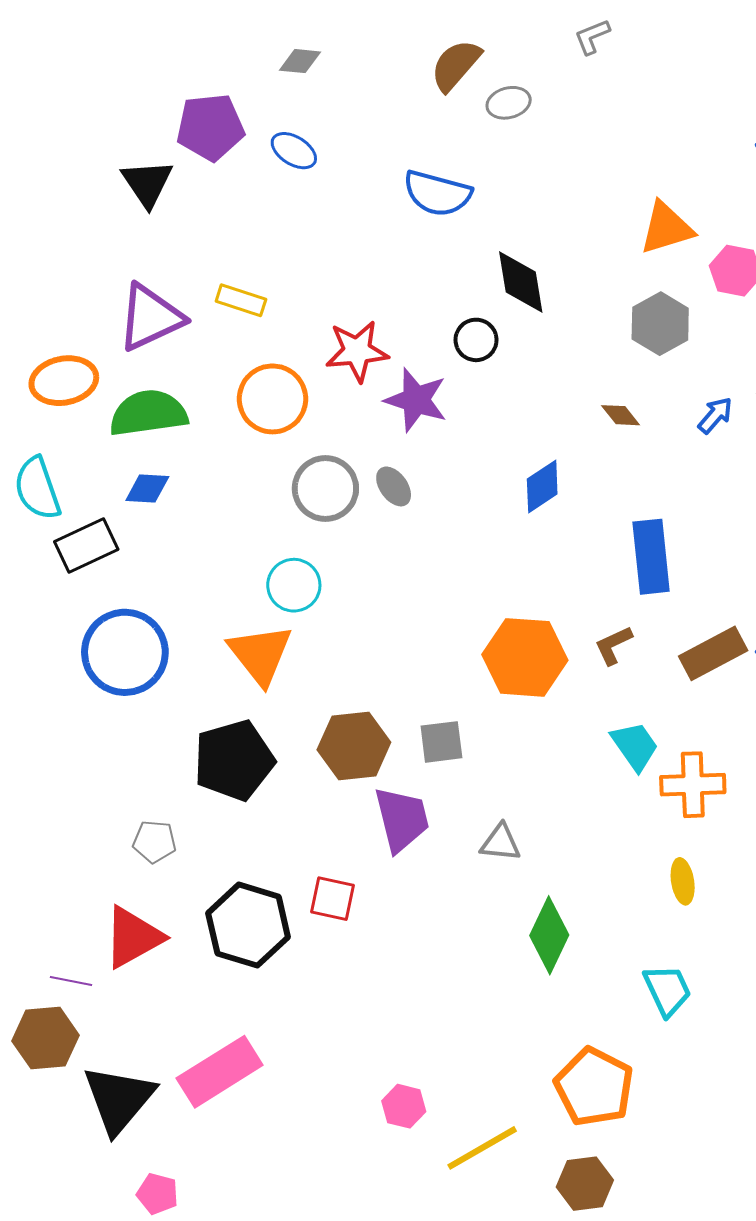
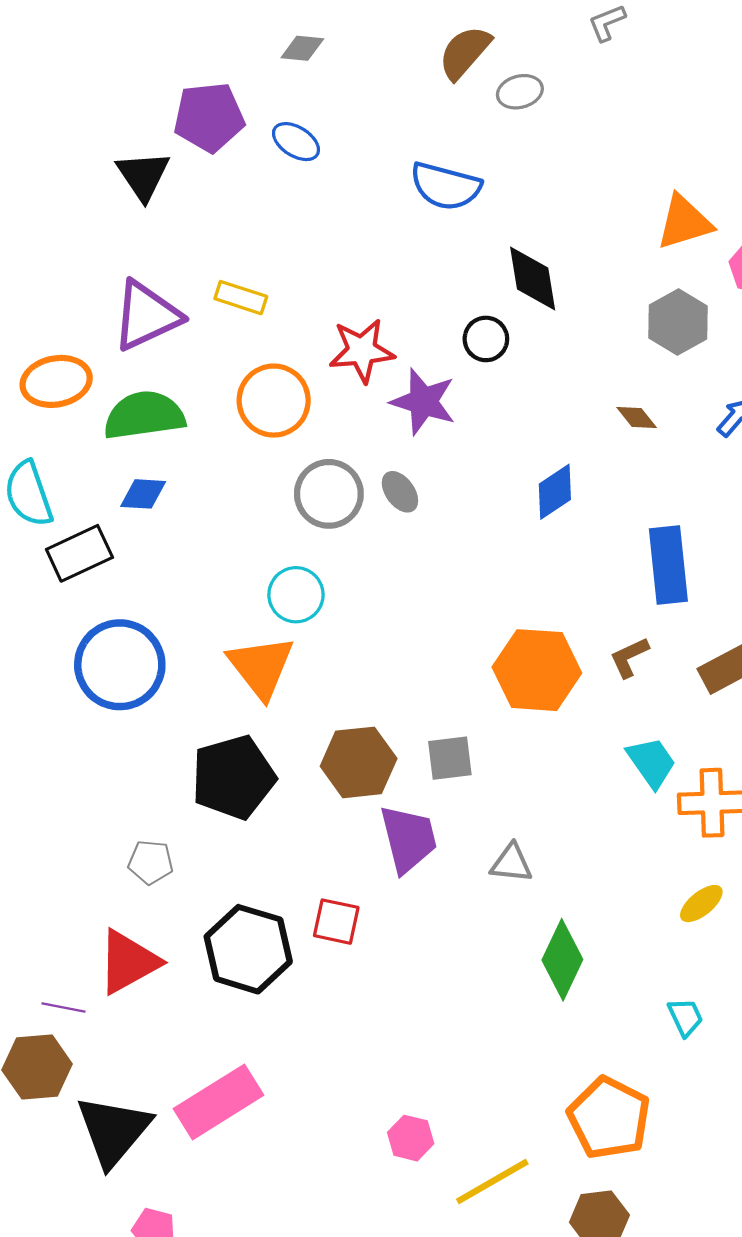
yellow ellipse: (683, 881) -> (701, 904), turned 60
cyan trapezoid: (667, 990) -> (685, 1017), size x0.7

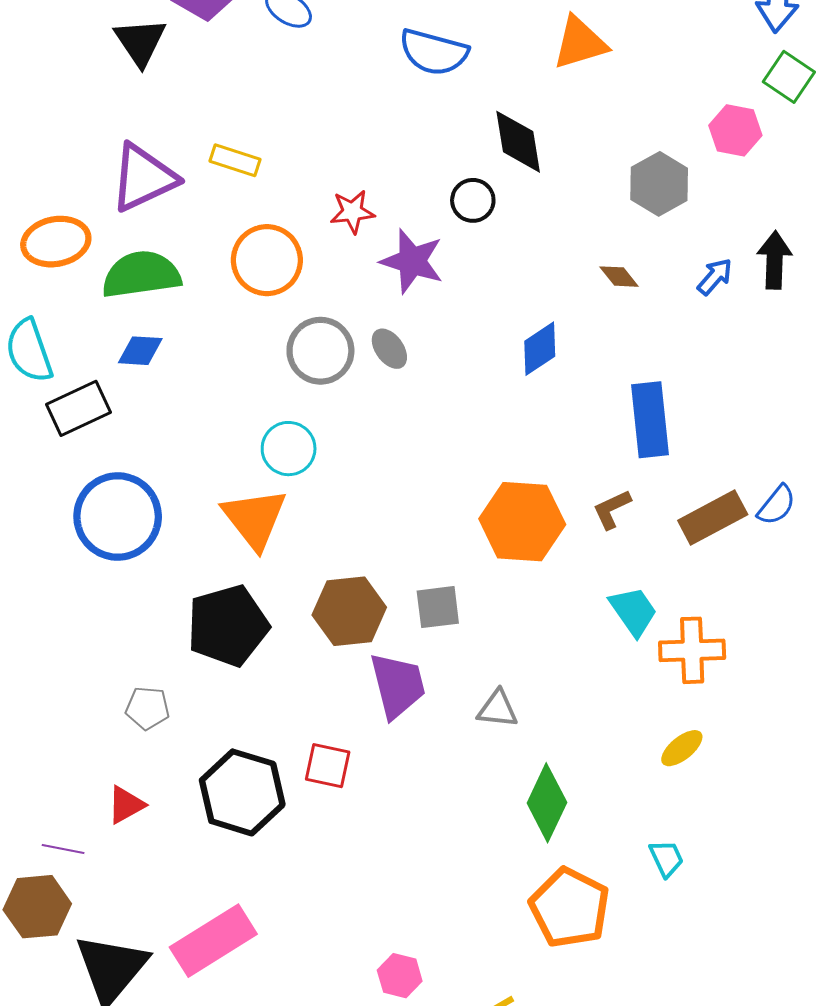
orange triangle: (684, 222) -> (580, 43), moved
red star: (362, 351) -> (352, 212), size x0.7
red triangle: (128, 962) -> (126, 805), size x0.6
orange pentagon: (609, 1118) -> (570, 908), moved

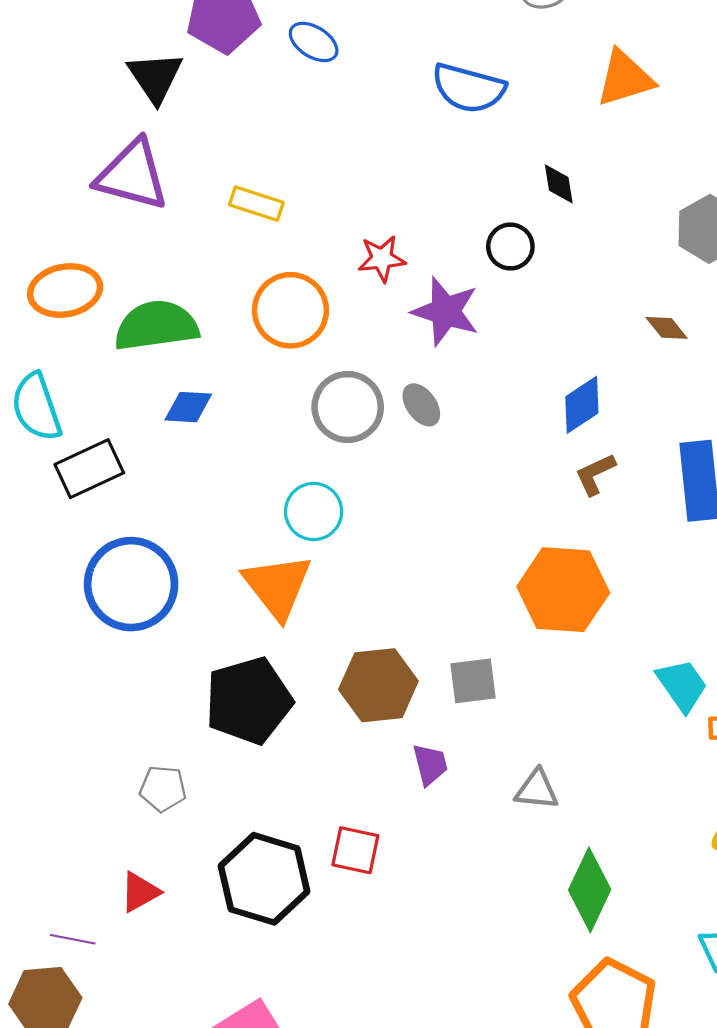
black diamond: (518, 142) -> (559, 184), size x0.6
purple triangle: (143, 178) -> (132, 175), moved, turned 40
blue diamond: (140, 351) -> (188, 407), moved
brown L-shape: (612, 509) -> (595, 474), moved
purple trapezoid: (398, 685) -> (430, 764), size x0.6

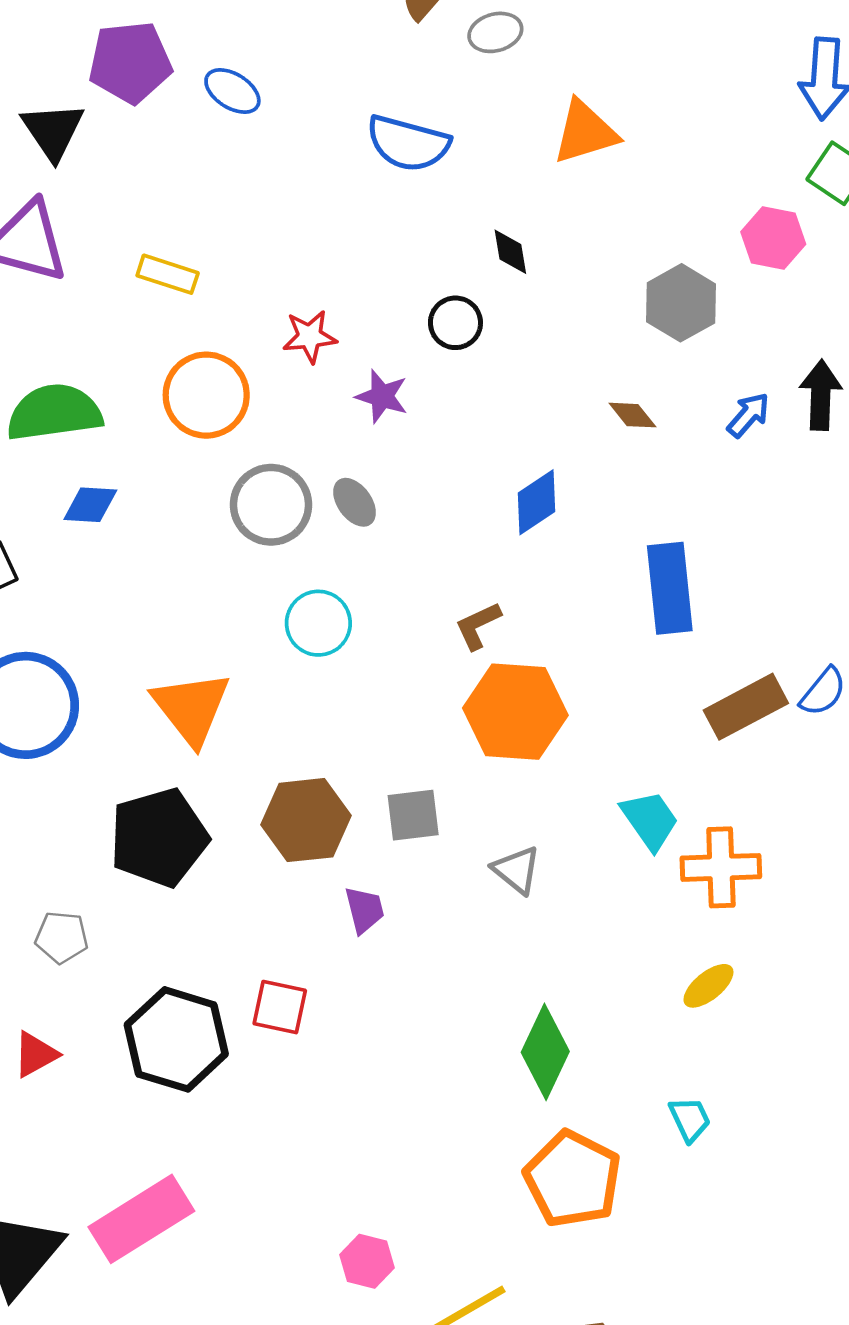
purple star: (446, 311) -> (382, 396), size x0.7
brown L-shape: (595, 474) -> (478, 626), moved
cyan circle: (314, 512) -> (318, 623), moved
gray triangle: (537, 790) -> (517, 870), moved, turned 33

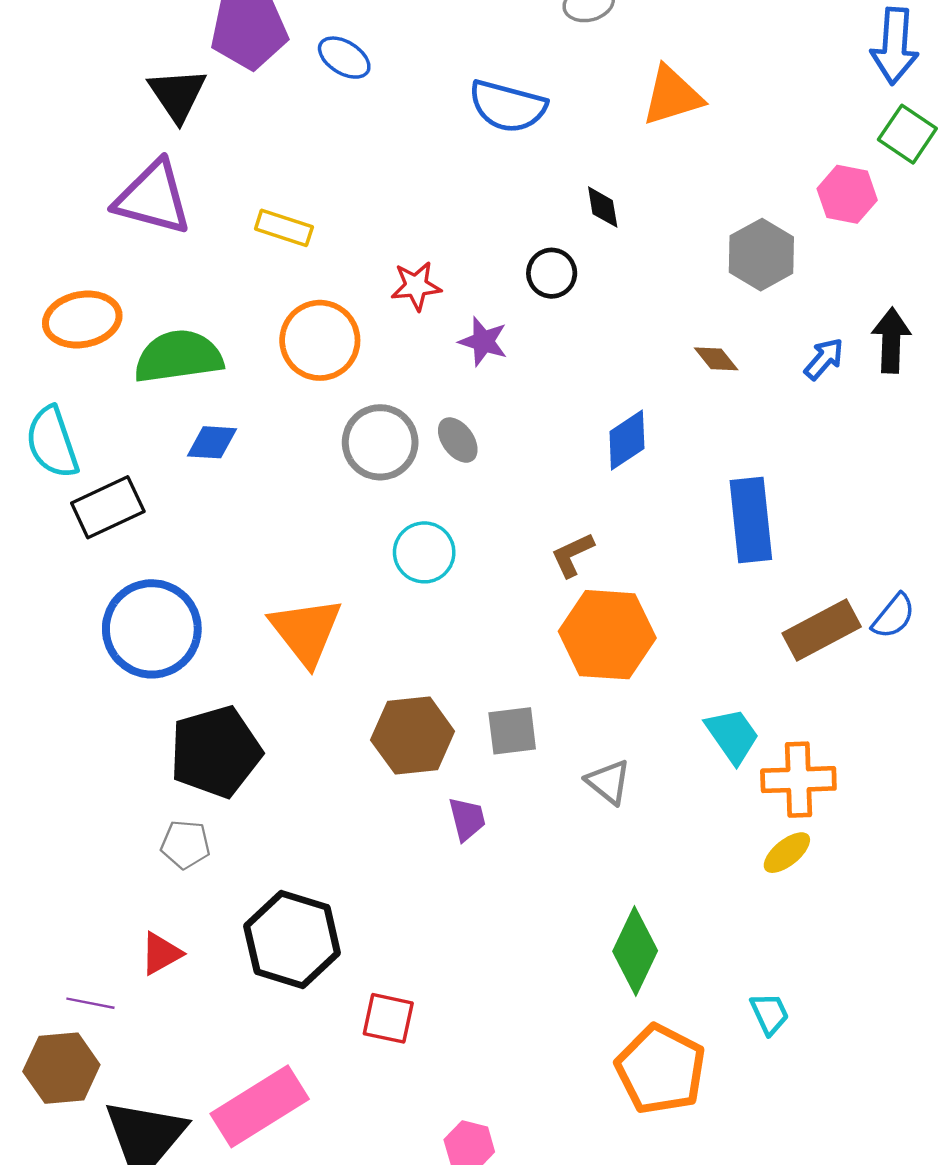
black pentagon: (159, 838) -> (216, 752), moved
yellow ellipse: (708, 986) -> (787, 853), moved
red square: (280, 1007) -> (388, 1018), moved

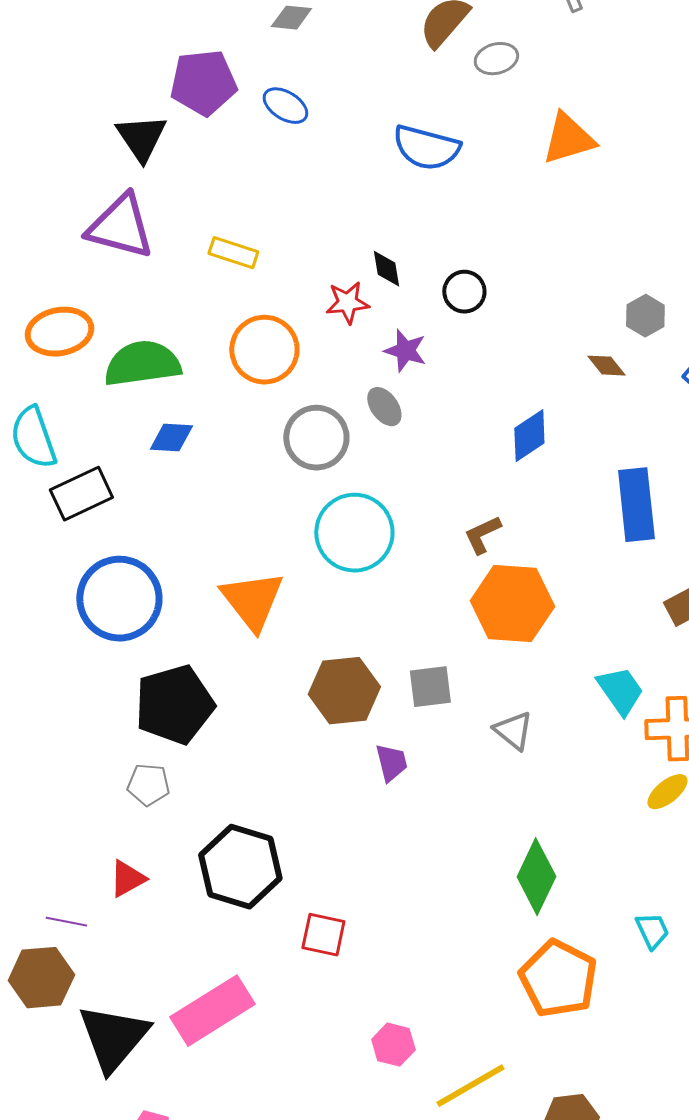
black diamond: (603, 207) -> (386, 269), moved
gray hexagon: (761, 255) -> (645, 316), moved, size x0.7
gray ellipse: (458, 440) -> (384, 407), moved
cyan circle: (424, 552) -> (354, 533), size x1.5

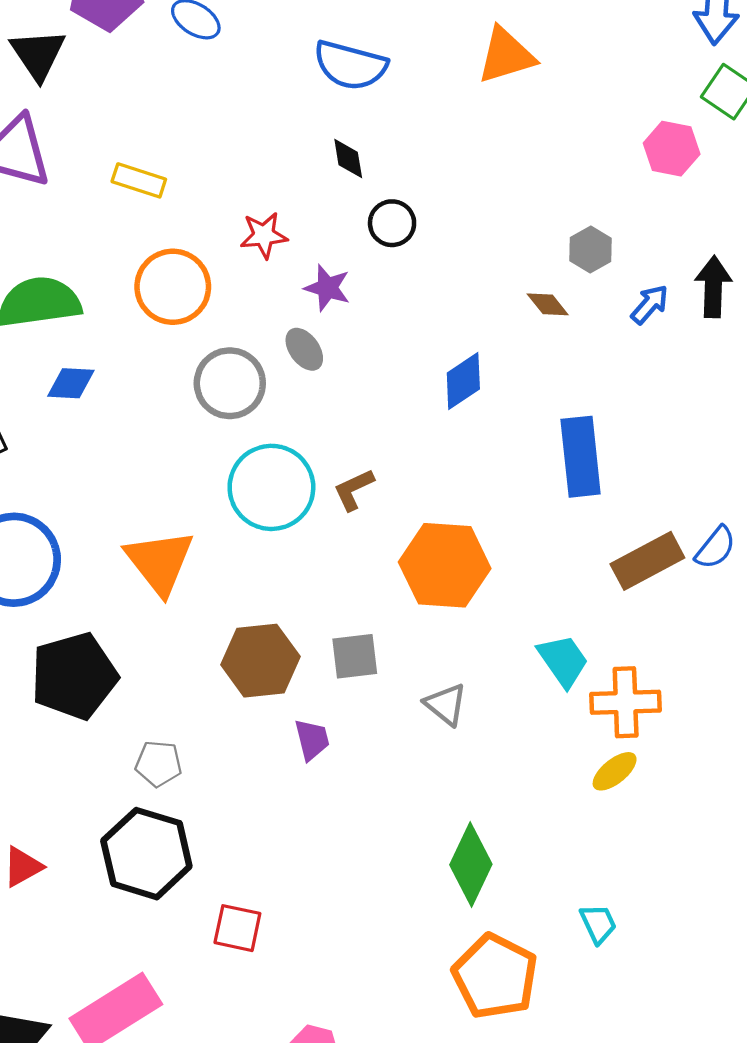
black diamond: (386, 269) -> (348, 159), moved
brown L-shape: (482, 535) -> (354, 490), moved
gray pentagon: (148, 785) -> (159, 764), moved

